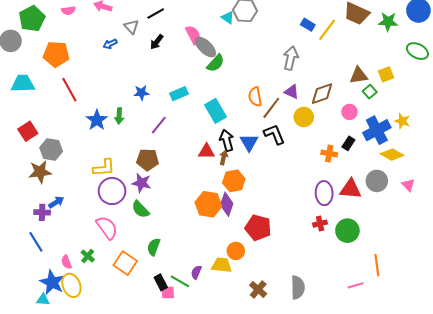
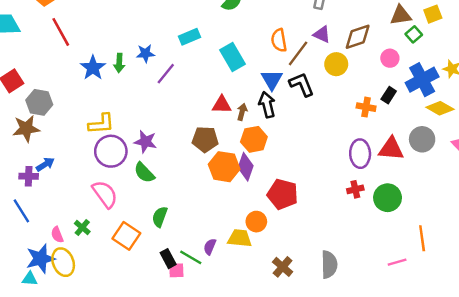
blue star: (141, 93) -> (145, 53), moved
black arrow: (227, 140) -> (267, 105), moved
blue triangle: (249, 142) -> (272, 80), moved
brown pentagon: (148, 160) -> (205, 139), moved
blue star: (52, 282) -> (40, 259), turned 30

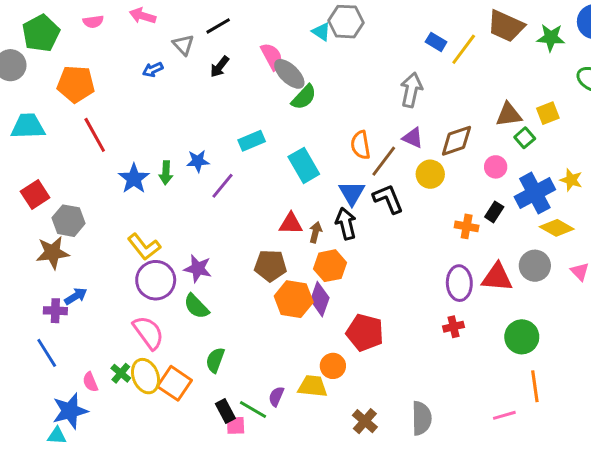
yellow L-shape: (101, 124) -> (144, 247), turned 56
green circle: (388, 198) -> (522, 337), moved
yellow ellipse: (63, 262) -> (145, 376), moved

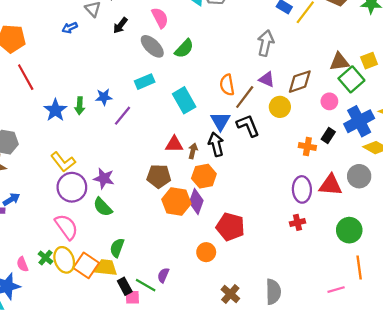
gray ellipse: (289, 74) -> (152, 46), moved
green square: (525, 138) -> (351, 79), size x1.6
yellow trapezoid: (313, 386) -> (106, 268), moved

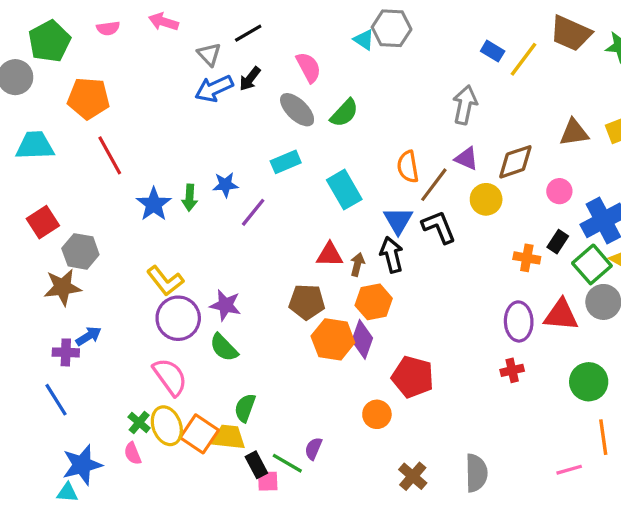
blue arrow: (70, 28) -> (214, 89), moved, size x1.6
green square: (351, 79) -> (592, 264), moved
pink semicircle: (22, 264) -> (133, 453), moved

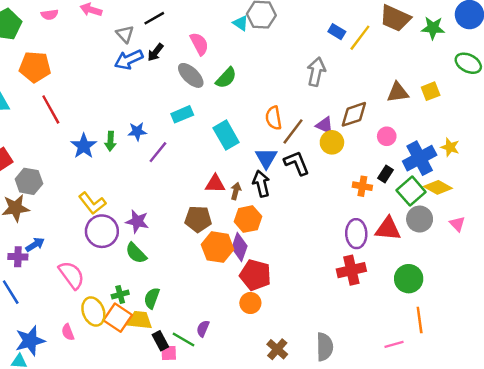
purple triangle: (467, 159) -> (325, 125), moved
red cross: (512, 370) -> (351, 270), size x1.6
pink semicircle: (170, 377) -> (71, 275), moved
red pentagon: (413, 377) -> (255, 275), moved
green cross: (139, 422) -> (120, 294), moved, turned 35

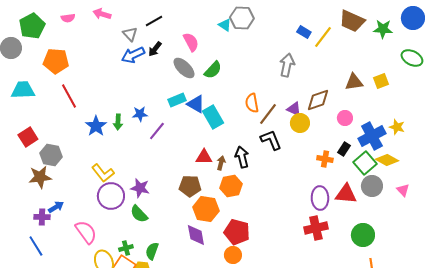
blue triangle: (266, 158) -> (196, 104), moved, turned -30
purple diamond: (239, 247) -> (196, 235), moved, turned -30

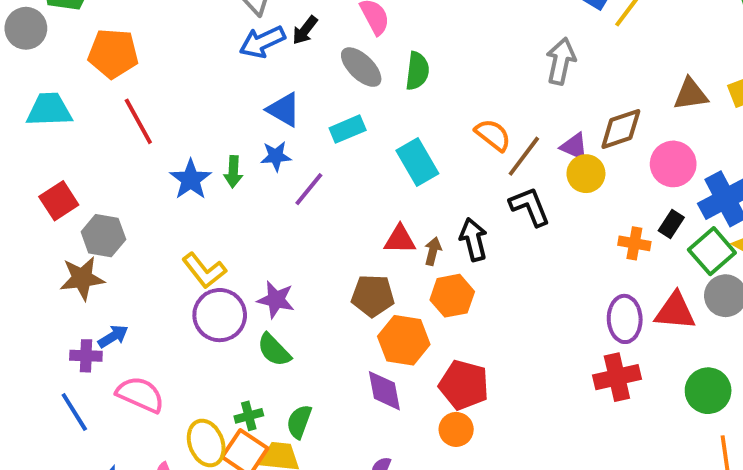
green semicircle: (213, 70) -> (417, 71), turned -36
orange semicircle: (252, 103) -> (493, 135), turned 138
blue triangle: (196, 104) -> (284, 110), moved
pink circle: (345, 118) -> (673, 164), size x1.5
pink semicircle: (86, 232) -> (140, 395), moved, turned -30

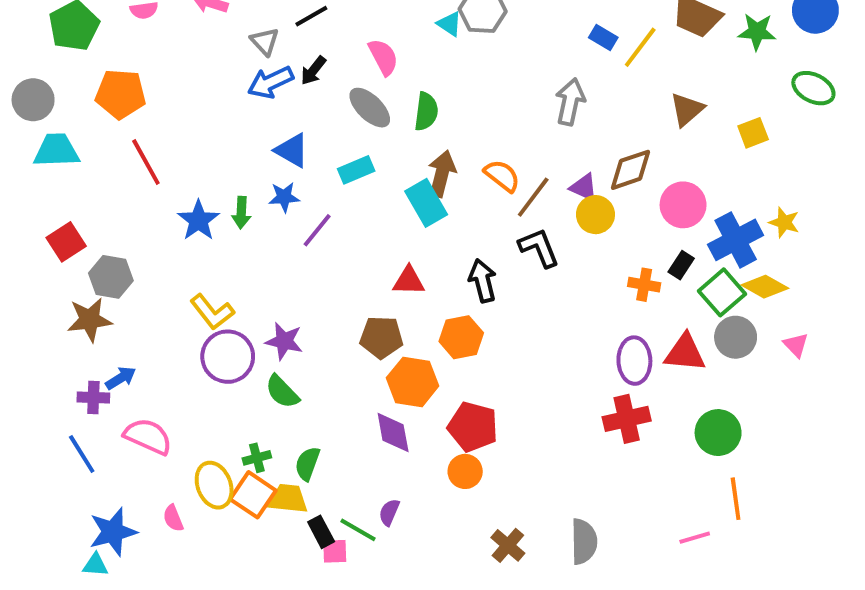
gray circle: (26, 28) -> (33, 100), moved
brown triangle: (691, 94) -> (687, 110), moved, turned -33
brown arrow: (433, 251) -> (442, 174), moved, size x1.6

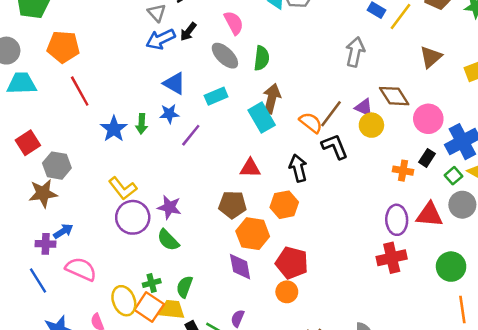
brown diamond: (631, 170) -> (394, 96), turned 76
orange semicircle: (502, 176) -> (311, 123), moved
green square: (722, 292) -> (454, 176), size x0.6

